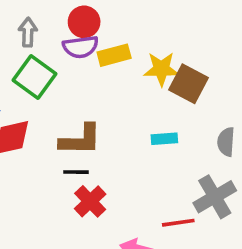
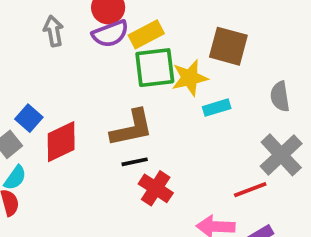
yellow star: (161, 69) -> (190, 78), moved
green square: (34, 77) -> (155, 68), moved, turned -30

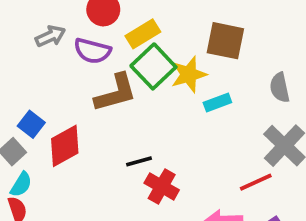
gray arrow: (54, 31) -> (50, 36), turned 80
purple semicircle: (110, 34) -> (92, 51), moved, turned 39
green square: (155, 68) -> (153, 66), turned -33
brown L-shape: (132, 128) -> (116, 93), moved

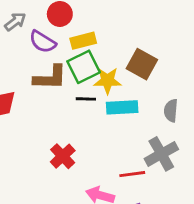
gray arrow: (50, 36) -> (15, 22), turned -30
cyan rectangle: (217, 102) -> (122, 107), size x1.5
black line: (139, 161) -> (86, 99), moved

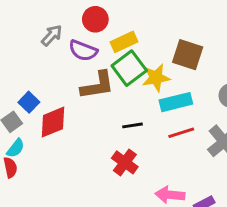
black line: (86, 99) -> (132, 125), moved
red line: (132, 174) -> (181, 133), moved

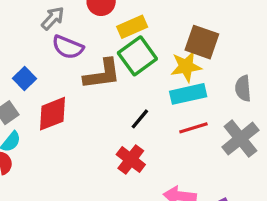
purple semicircle: (83, 51) -> (68, 47), moved
yellow star: (156, 78) -> (186, 67), moved
blue square: (29, 102) -> (24, 78), moved
black line: (132, 125) -> (140, 119), turned -42

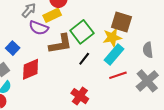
yellow rectangle: (132, 27) -> (52, 15), moved
cyan rectangle: (188, 94) -> (114, 54), turned -35
black line: (140, 119) -> (84, 59), moved

